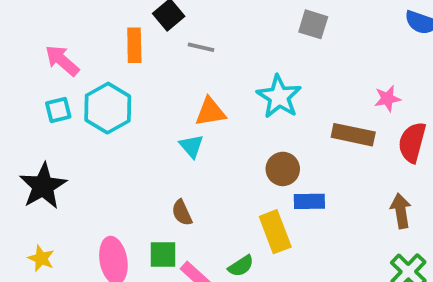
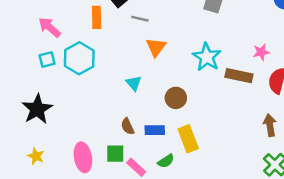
cyan star: (279, 97) -> (207, 57), moved
orange triangle: (210, 112) -> (156, 47), moved, turned -45
brown circle: (283, 169) -> (176, 98), moved
blue rectangle: (309, 201) -> (155, 130), moved

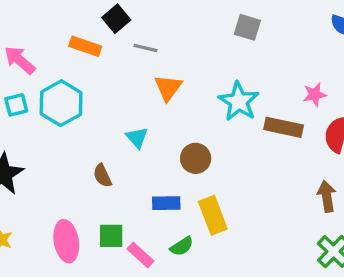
orange rectangle: (97, 17) -> (85, 46), turned -70
brown semicircle: (128, 126) -> (102, 176), moved

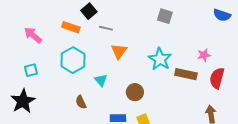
cyan hexagon: (61, 103) -> (73, 60), moved
cyan square: (16, 105) -> (31, 70), moved

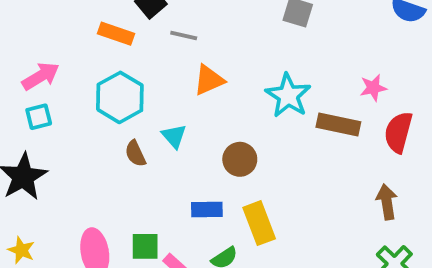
pink arrow: (33, 35) -> (41, 76), moved, turned 108
orange triangle: (119, 51) -> (209, 80), turned 30
brown semicircle: (81, 102) -> (135, 154), moved

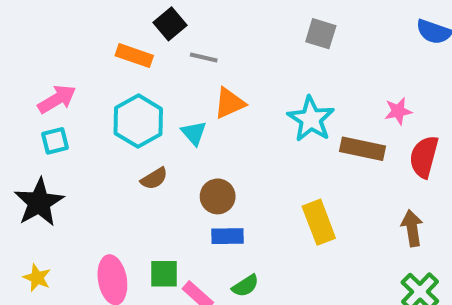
cyan triangle: (174, 136) -> (194, 133), moved
brown semicircle: (135, 154) -> (154, 179), turned -96
brown circle: (240, 159) -> (218, 196), moved
yellow rectangle: (259, 223) -> (319, 222), moved

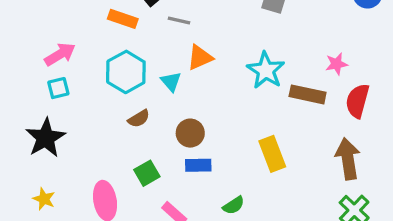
brown arrow: (412, 228) -> (348, 159), size x1.4
green square: (164, 274) -> (147, 173), moved, turned -30
green semicircle: (245, 286) -> (234, 205), moved

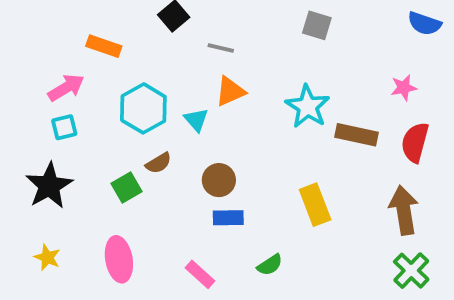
orange rectangle: (123, 19) -> (104, 46), moved
gray line: (179, 21) -> (221, 48), moved
pink star: (337, 64) -> (404, 88), moved
green square: (147, 173) -> (126, 188), moved

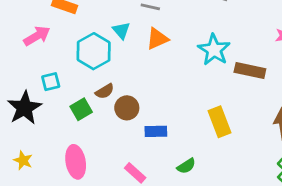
cyan triangle: (196, 120) -> (121, 30), moved
cyan square: (64, 127) -> (51, 82), moved
brown circle: (219, 180) -> (127, 108), moved

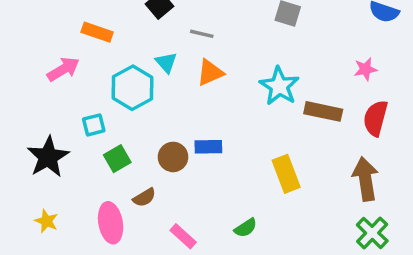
cyan square: (51, 82) -> (94, 125), moved
brown semicircle: (105, 91) -> (144, 197), moved
blue rectangle: (156, 131) -> (208, 147), moved

